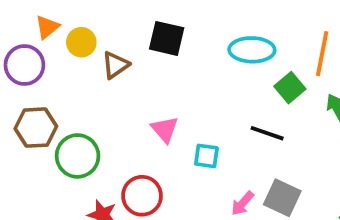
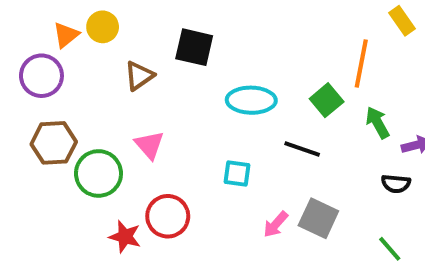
yellow circle: (81, 42) -> (103, 27), moved
cyan ellipse: (252, 50) -> (251, 100), moved
pink triangle: (165, 129) -> (149, 145), moved

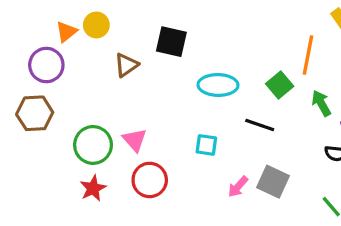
brown hexagon: (54, 143) -> (35, 113), moved
pink triangle: (149, 145) -> (135, 140), moved
red star: (125, 237) -> (93, 188), moved, turned 30

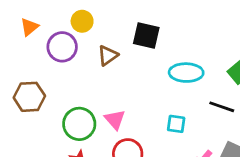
orange triangle: (66, 32) -> (29, 27), moved
purple circle: (46, 65) -> (62, 47), moved

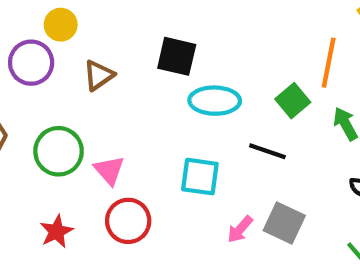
black square: (146, 36) -> (177, 56), moved
green circle: (79, 124) -> (59, 151), moved
cyan square: (176, 124) -> (200, 177), size x1.4

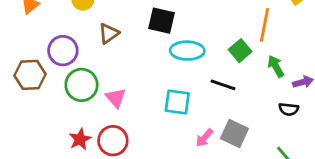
purple circle: (31, 63) -> (63, 51), moved
red circle: (128, 221) -> (113, 141), moved

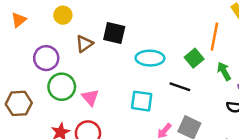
black square: (162, 21) -> (114, 33), moved
brown hexagon: (30, 75) -> (19, 103), moved

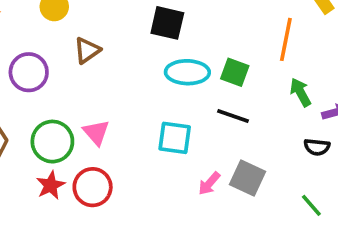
black square: (114, 33) -> (167, 23), moved
green square: (194, 58) -> (235, 72), moved, turned -30
green circle: (62, 87) -> (52, 142), moved

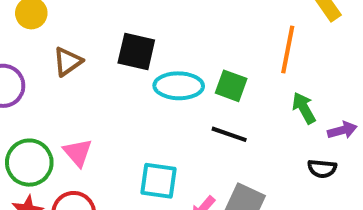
black square: (167, 23) -> (136, 51), moved
cyan square: (175, 138) -> (158, 181), moved

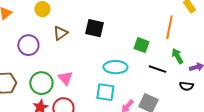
cyan ellipse: (179, 86) -> (115, 67), moved
black line: (229, 134) -> (157, 69), moved

